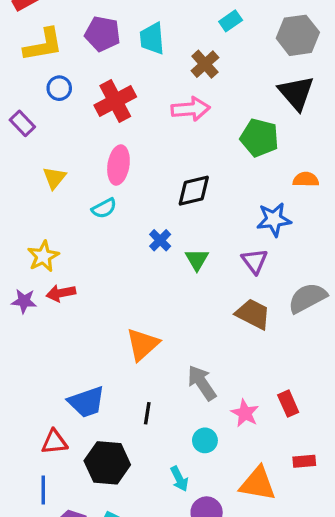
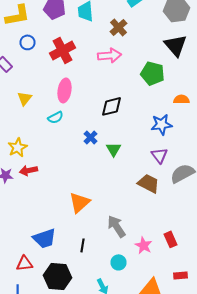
purple triangle: (255, 261) -> (160, 155), moved

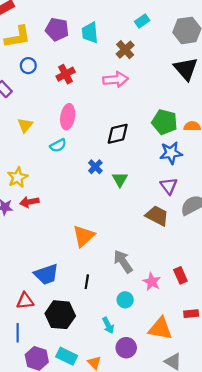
red cross: (62, 50) -> (66, 74), size x0.7
green pentagon: (152, 73) -> (165, 122), moved

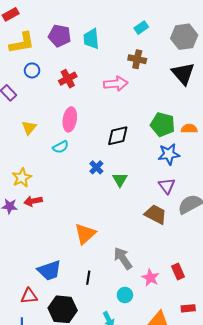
brown cross: (125, 50) -> (137, 59), moved, turned -36

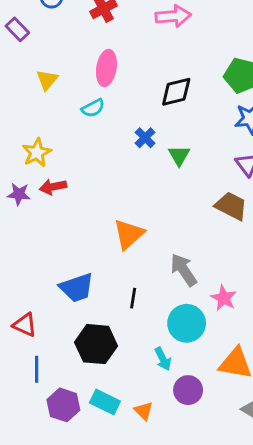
cyan circle: (125, 295) -> (187, 323), size x1.6
red triangle: (29, 296) -> (25, 325), moved, turned 30

